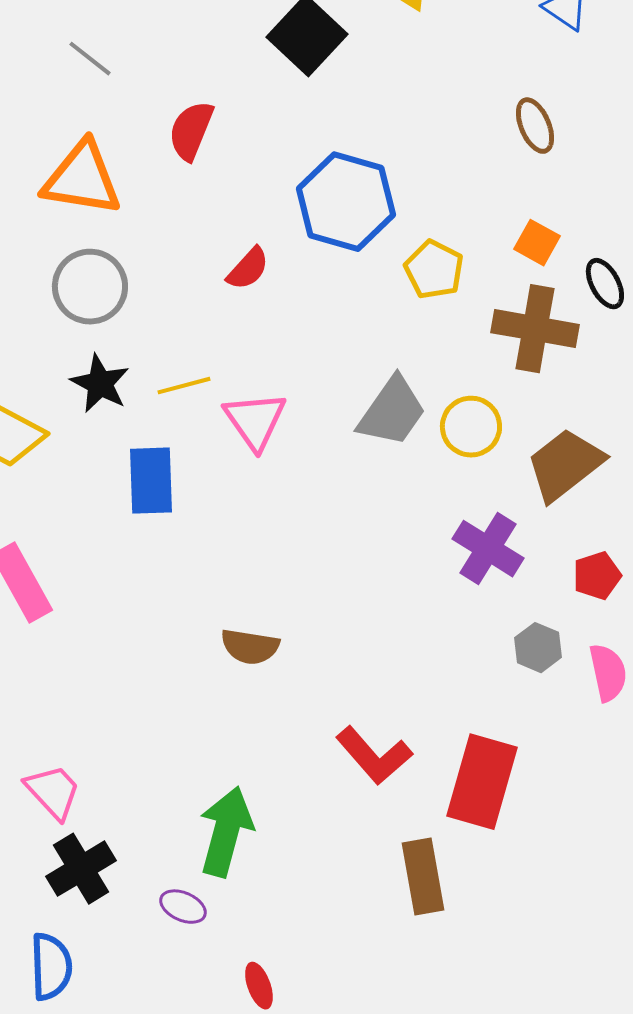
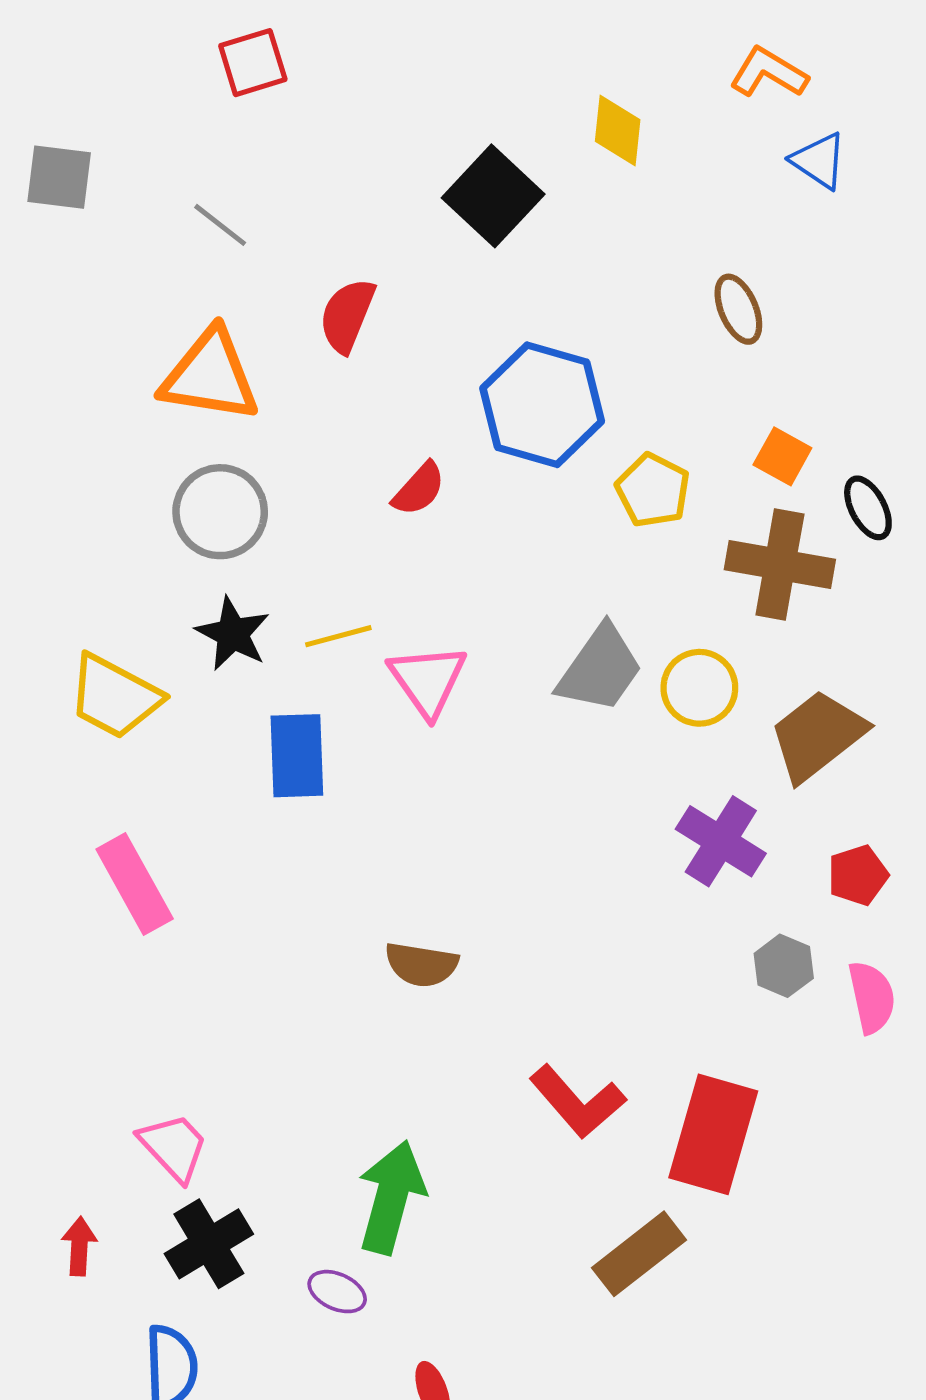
brown ellipse: (535, 126) -> (738, 309), moved
brown rectangle: (423, 877) -> (639, 1254), turned 62

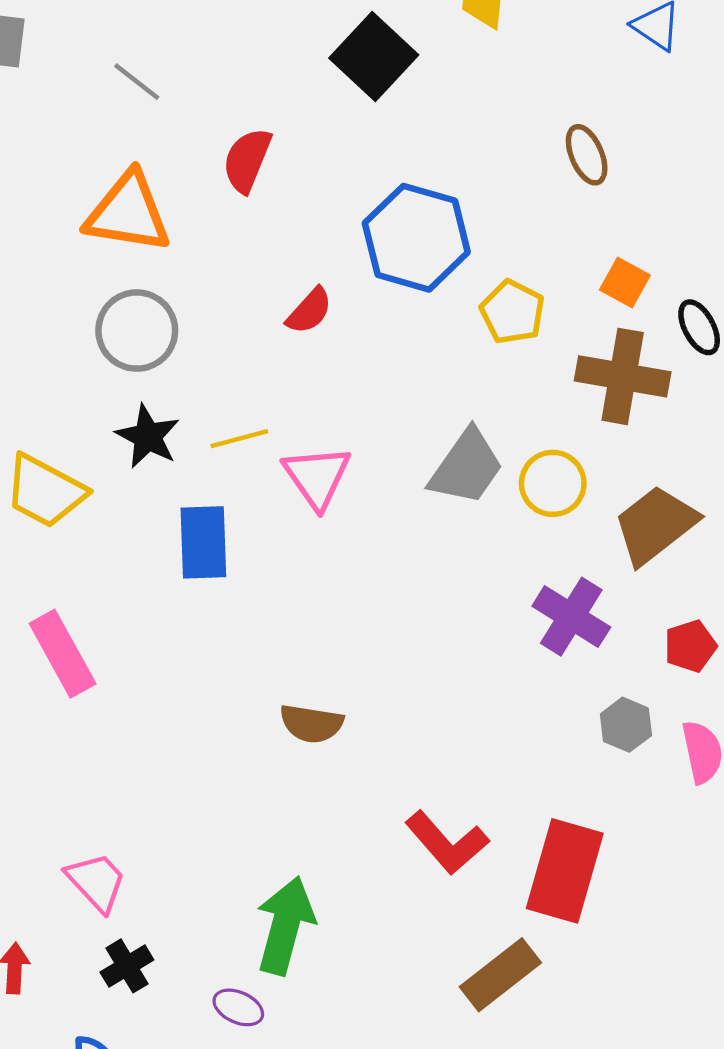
black cross: (209, 1244) -> (127, 966), size x0.7

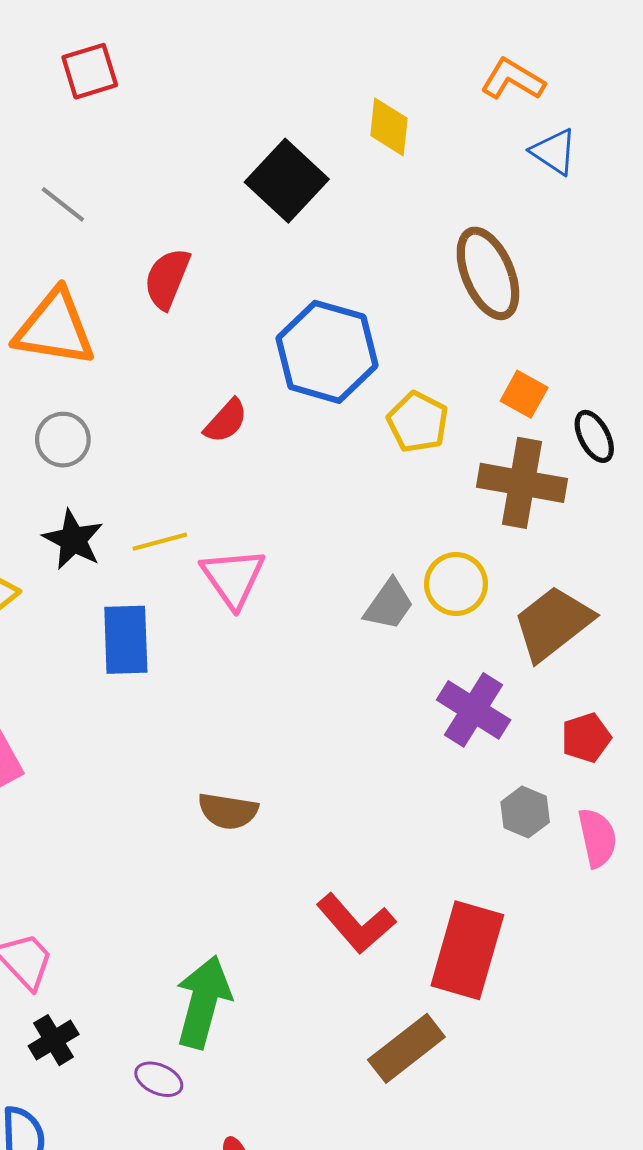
brown ellipse: (587, 155) -> (488, 273), size x1.6
gray circle: (137, 331) -> (63, 440), size x0.7
gray trapezoid: (466, 467) -> (389, 605), moved, size x0.7

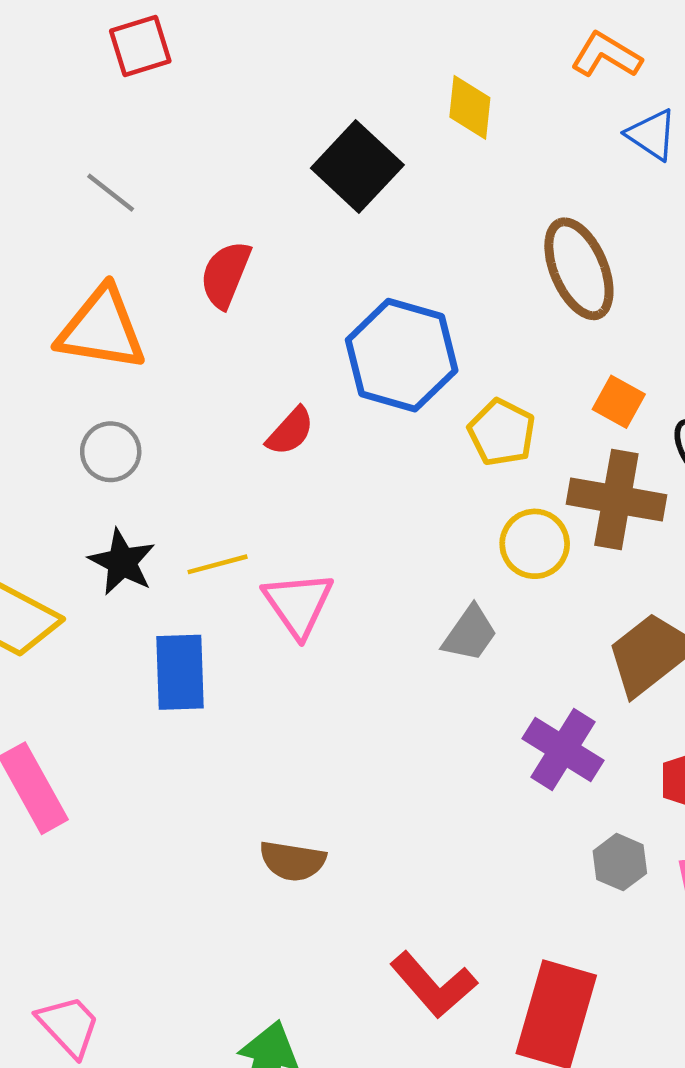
yellow circle: (456, 584) -> (535, 544), moved

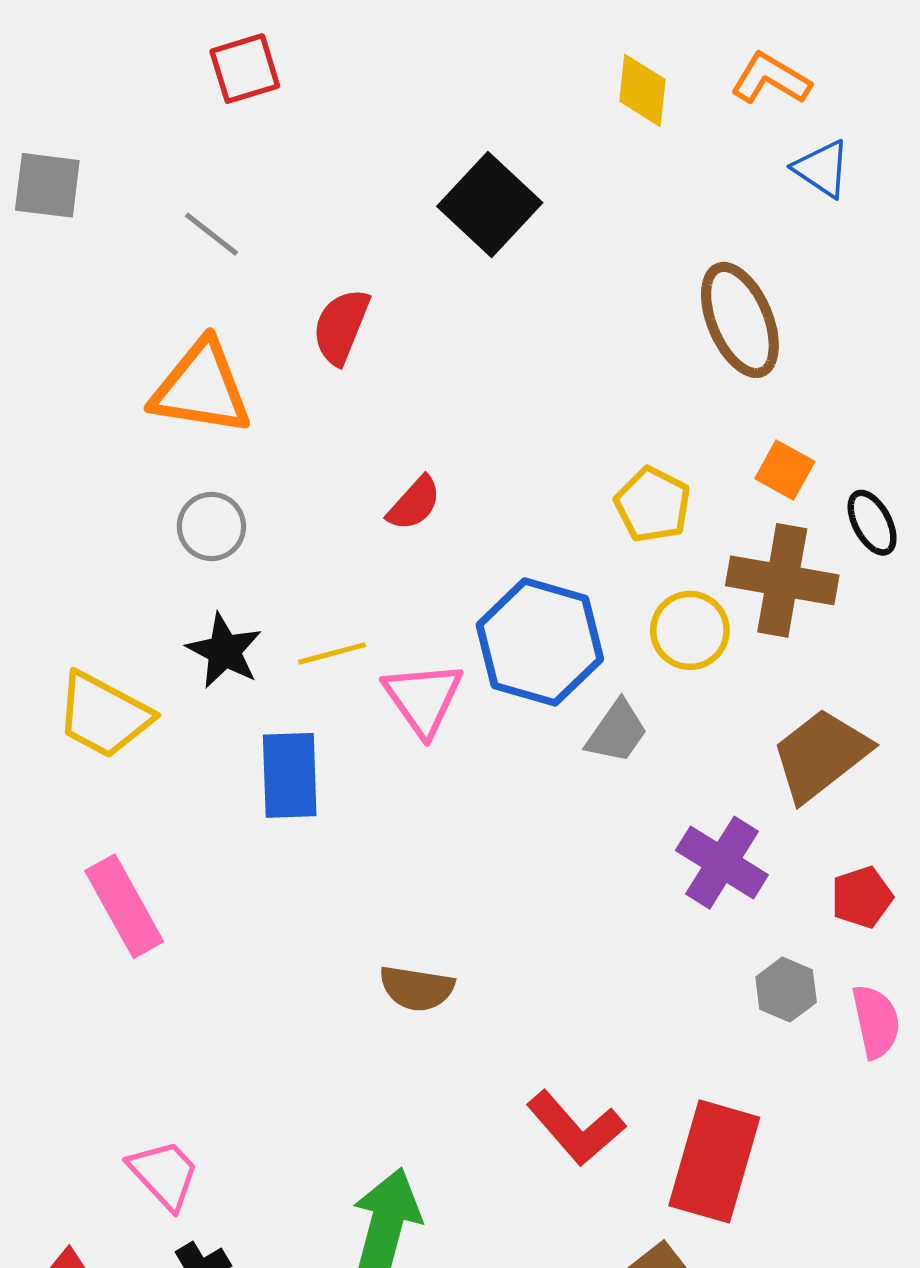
yellow diamond: (470, 107) -> (642, 90), moved
blue hexagon: (402, 355) -> (540, 642), moved

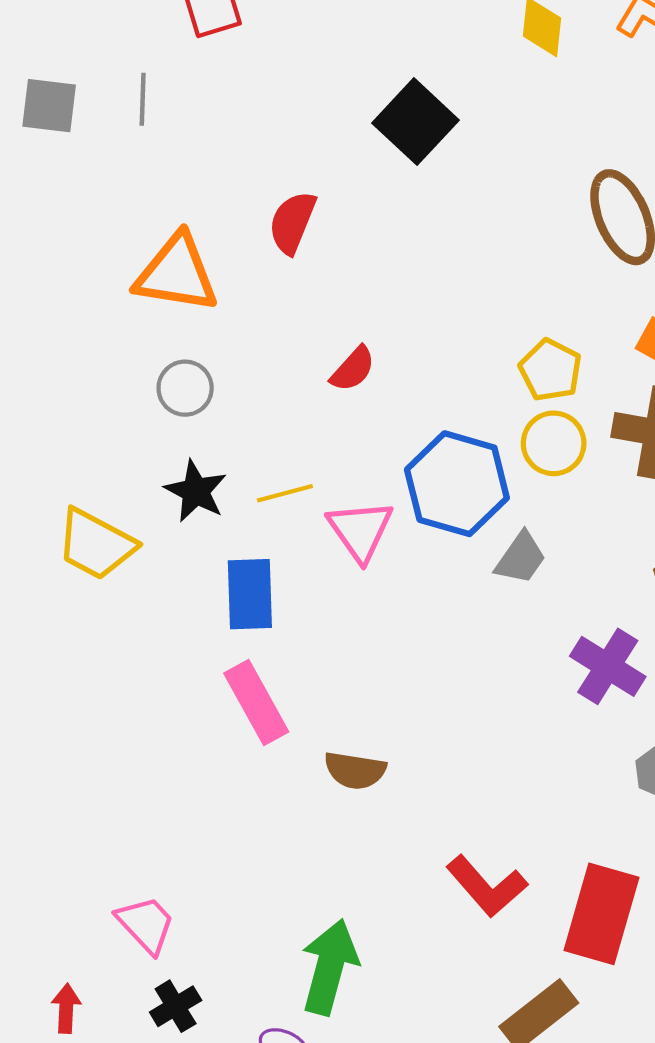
gray line: (211, 234) -> (143, 99), moved, turned 54
yellow circle: (690, 630) -> (554, 443), moved
pink rectangle: (124, 906) -> (256, 702), moved

